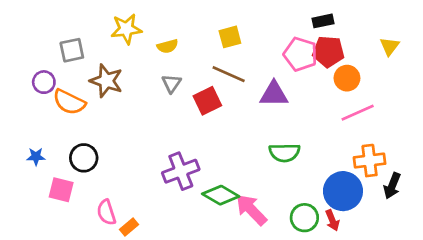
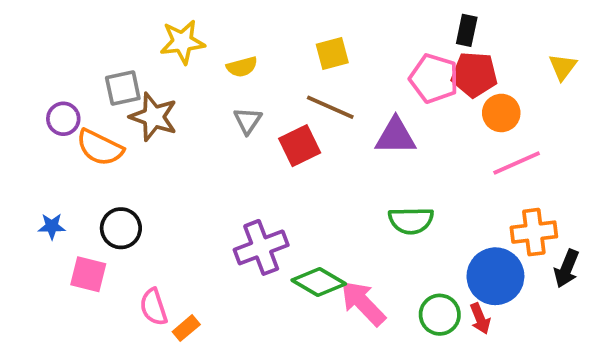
black rectangle: (323, 21) -> (467, 30), turned -66
gray square: (72, 50) -> (123, 88), moved

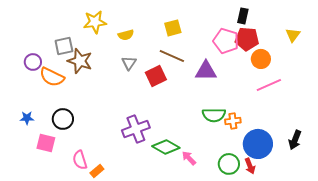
orange cross: (534, 232) -> (233, 121), moved, size x0.7
pink arrow: (363, 303) -> (189, 158), size x0.6

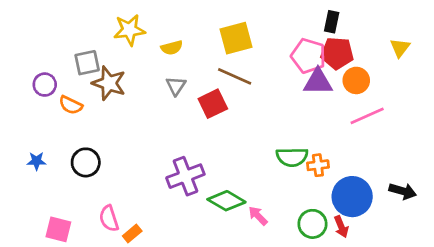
yellow square: (173, 28) -> (236, 38), size x1.4
purple triangle: (206, 71) -> (318, 82), moved
orange semicircle: (52, 77) -> (71, 105), size x0.7
black arrow: (295, 140) -> (403, 191), turned -96
pink square: (46, 143) -> (58, 229), moved

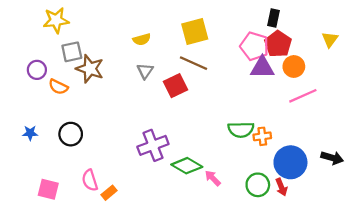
yellow star: (129, 30) -> (56, 20), moved
red pentagon: (337, 53) -> (278, 44), turned 30

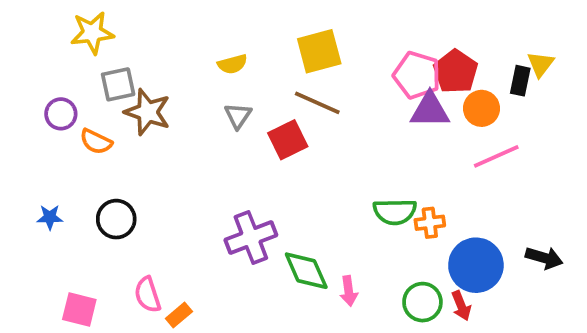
black rectangle: (274, 18) -> (520, 81), moved
green diamond: (187, 166) -> (306, 271), turned 36
pink arrow: (213, 178) -> (349, 291), turned -144

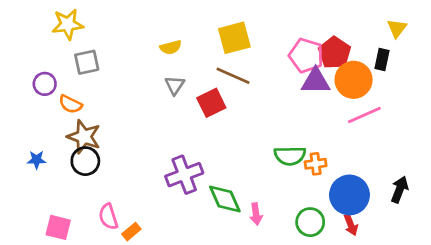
yellow triangle: (541, 64) -> (397, 28), moved
orange circle: (481, 108) -> (354, 80), size x1.4
brown star: (148, 112) -> (84, 137), moved
black arrow: (544, 258) -> (400, 190), turned -85
red arrow: (461, 306) -> (351, 225), moved

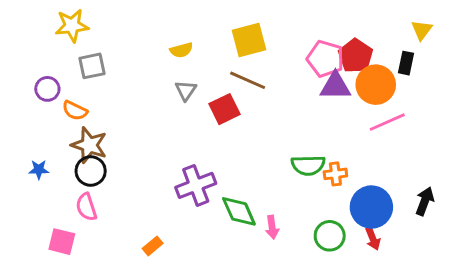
pink semicircle: (108, 217) -> (86, 207), moved
orange rectangle: (131, 232) -> (153, 246), moved

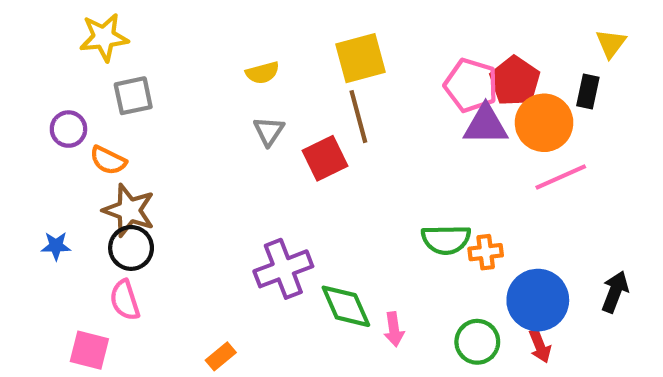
brown line: (248, 80) -> (358, 117), turned 51

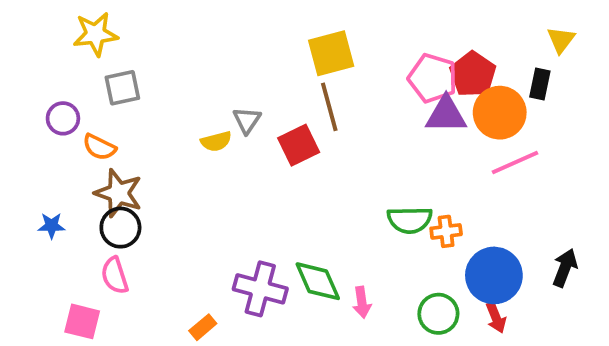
yellow semicircle: (262, 73) -> (216, 141), moved
purple cross: (283, 269) -> (260, 289), moved, turned 36

